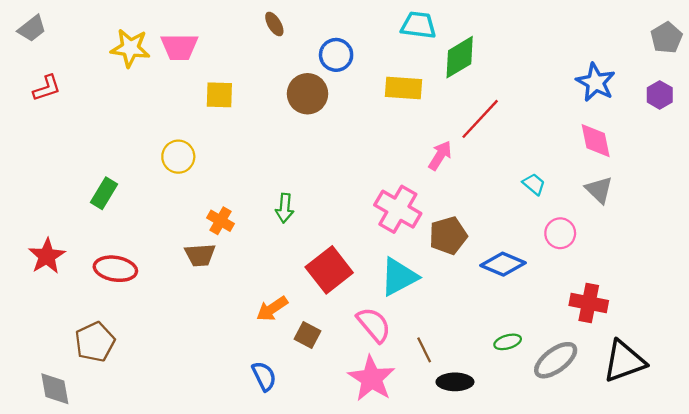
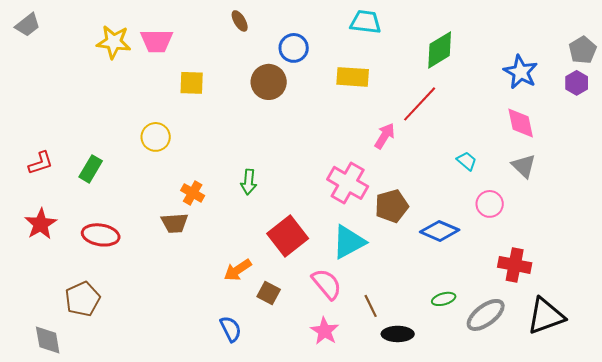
gray pentagon: (667, 38) -> (583, 50), moved
green diamond: (460, 57) -> (440, 50), moved
red L-shape: (47, 88) -> (41, 163), moved
pink star: (372, 378) -> (325, 331), size x0.7

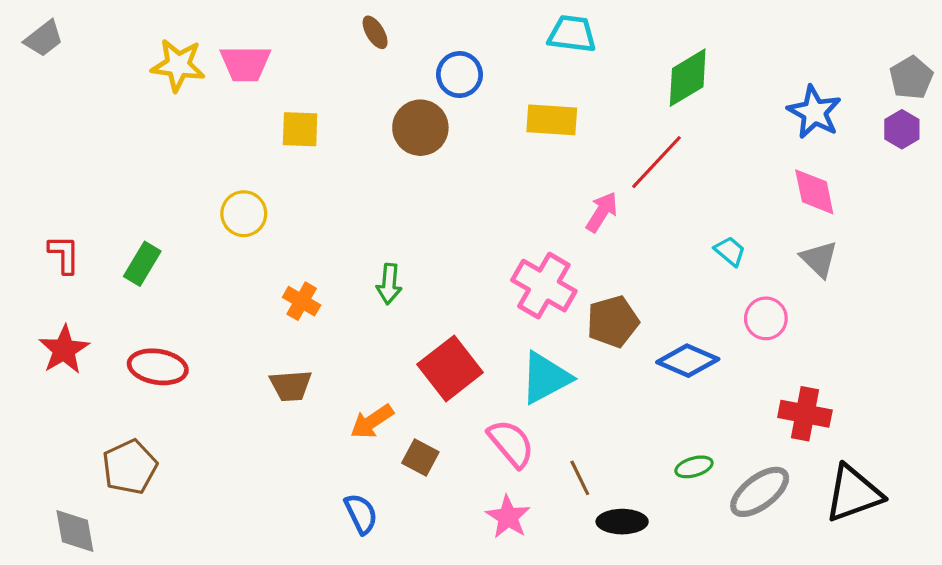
red L-shape: (41, 163) -> (64, 254), turned -72
brown trapezoid: (175, 223) -> (291, 386), moved

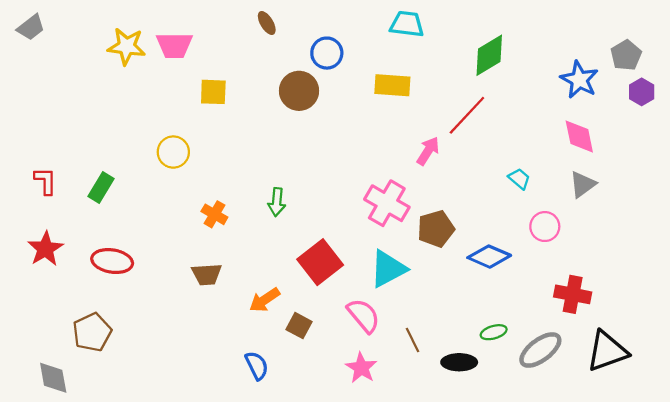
gray pentagon: (911, 78) -> (626, 55), moved
gray triangle: (819, 259) -> (583, 184), turned 40
black ellipse: (622, 522) -> (459, 362), moved

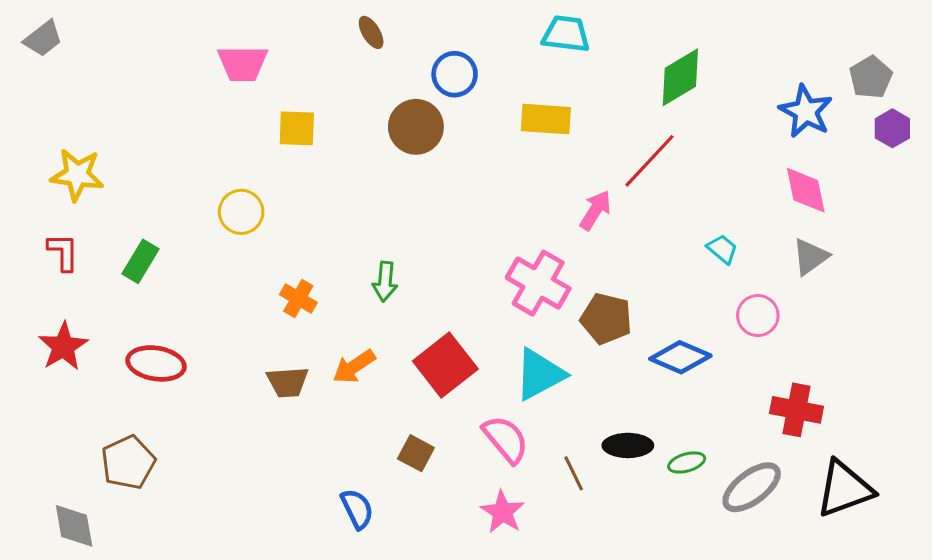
yellow star: (127, 46) -> (77, 175), moved
brown pentagon: (436, 229) -> (606, 319), turned 30
orange arrow: (265, 300) -> (354, 367), moved
black ellipse: (459, 362) -> (628, 445), moved

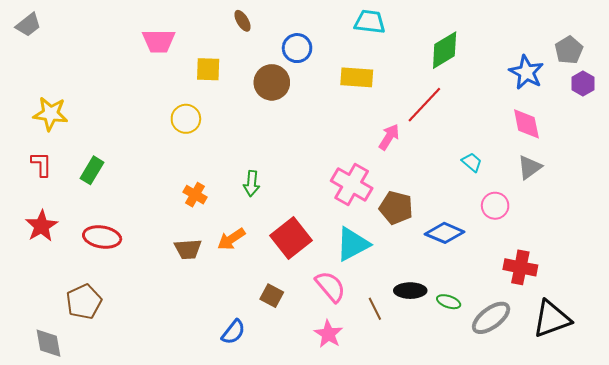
yellow square: (297, 128) -> (208, 69), moved
yellow circle: (241, 212) -> (186, 119), moved
green ellipse: (687, 462) -> (449, 302), turned 35
blue semicircle: (357, 509) -> (233, 332), turned 64

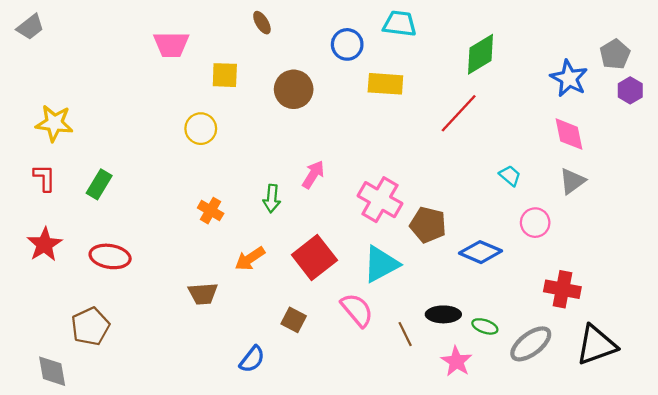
blue circle: (297, 48) -> (347, 44), moved
pink arrow: (389, 137) -> (313, 175), moved
brown trapezoid: (188, 249) -> (203, 294), moved
pink star: (328, 334) -> (456, 361), moved

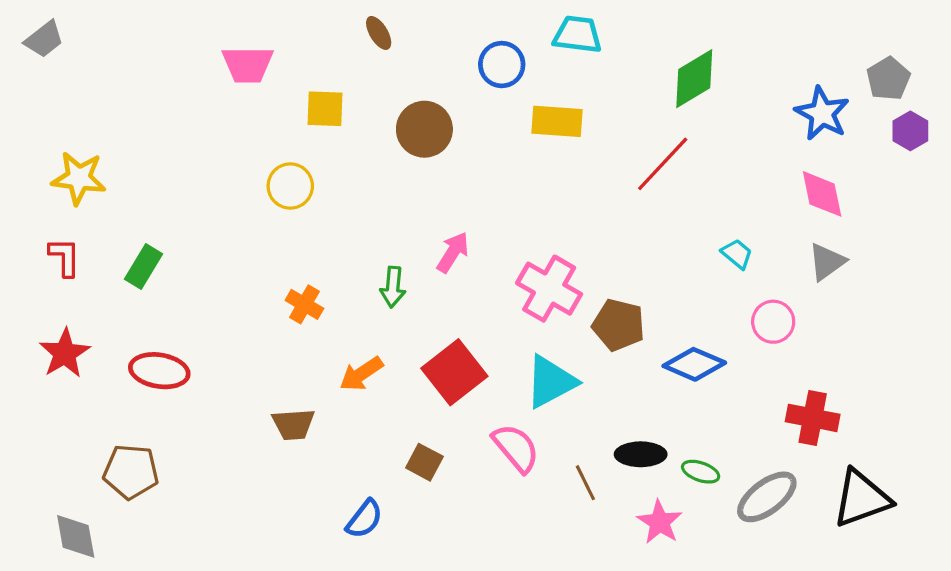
brown pentagon: (90, 326) -> (131, 472), turned 30

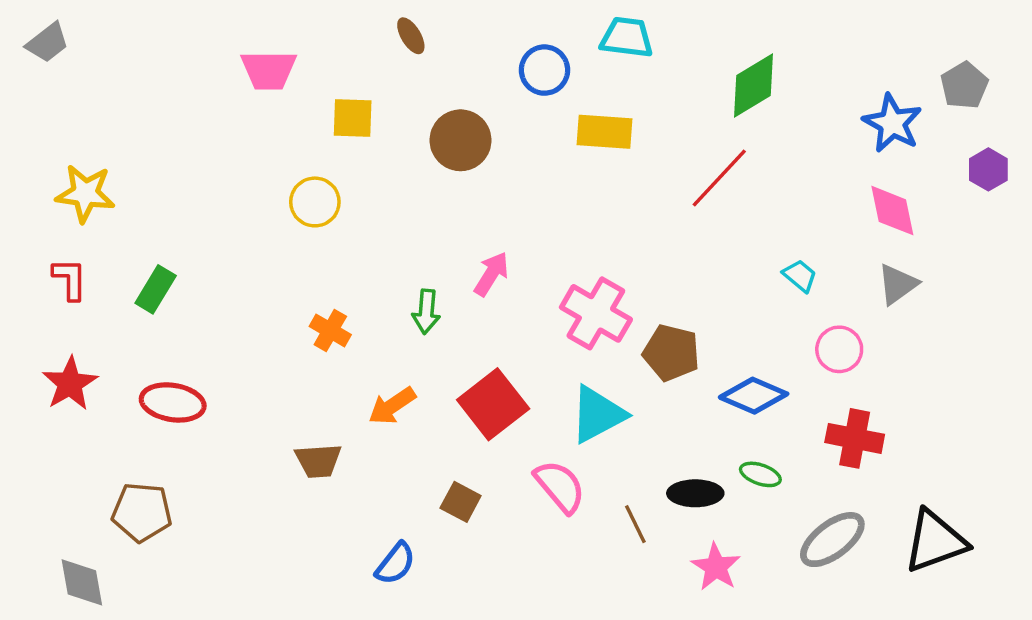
purple hexagon: (910, 131) -> (988, 169), moved
red cross: (813, 418) -> (855, 438), moved
green ellipse: (701, 472) -> (760, 474), moved

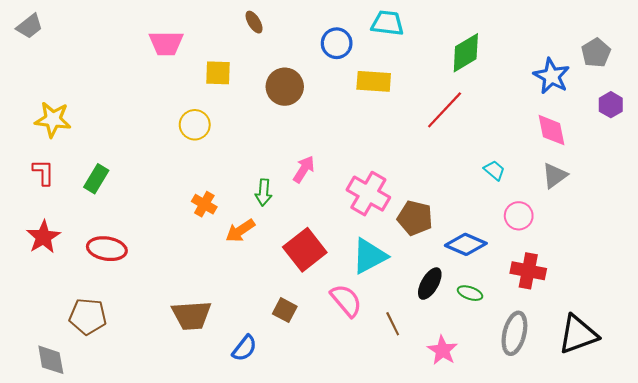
orange arrow: (392, 406) -> (240, 231), moved
brown trapezoid: (318, 461) -> (192, 315), moved, size x1.4
black ellipse: (695, 493) -> (430, 284), moved, turned -60
gray ellipse: (832, 540) -> (514, 333), turned -39

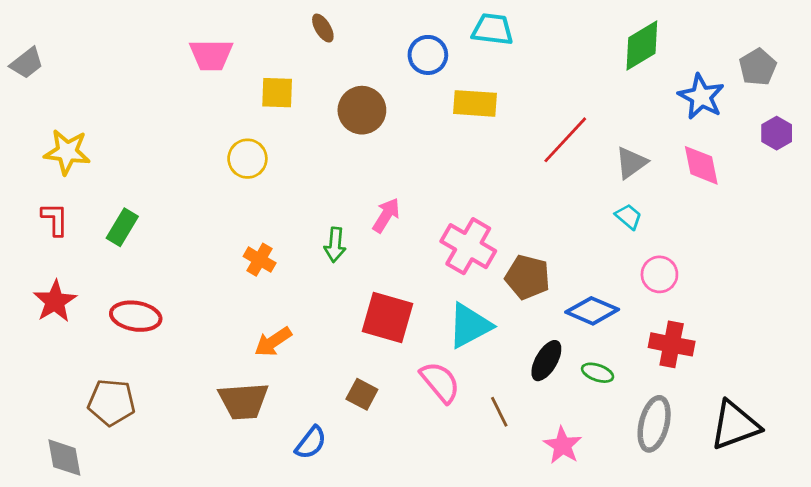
gray trapezoid: (30, 26) -> (27, 63), moved
green diamond: (466, 53) -> (642, 46), moved
gray triangle: (555, 176) -> (631, 163), moved
orange arrow: (240, 231) -> (273, 342), moved
red square: (305, 250) -> (387, 317), turned -36

